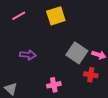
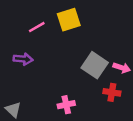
pink line: (19, 16) -> (37, 27), moved
purple arrow: (28, 55) -> (23, 59), moved

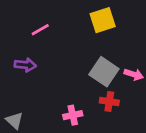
yellow square: (69, 20) -> (103, 20), moved
red cross: (112, 92) -> (109, 102), moved

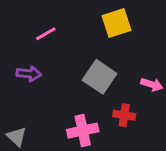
gray square: (104, 72) -> (100, 77), moved
pink cross: (73, 115) -> (83, 131), size x1.4

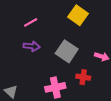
yellow square: (116, 23) -> (78, 15), turned -36
purple arrow: (29, 74) -> (32, 46), moved

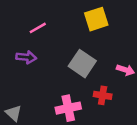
yellow square: (78, 15) -> (96, 19), turned 36
purple arrow: (32, 46) -> (26, 57), moved

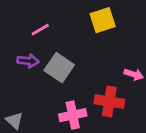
gray square: (82, 64) -> (59, 68), moved
red cross: (103, 95) -> (109, 102), size x1.5

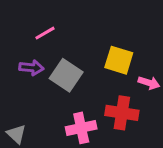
yellow square: (103, 20) -> (119, 60), moved, turned 35

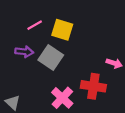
yellow square: (119, 60) -> (62, 30), moved
pink cross: (81, 128) -> (62, 98), turned -35

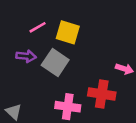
pink cross: (62, 98) -> (68, 107), turned -35

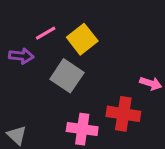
yellow square: (68, 32) -> (82, 39), turned 35
purple arrow: (26, 56) -> (21, 56), moved

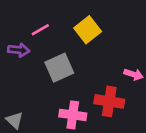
yellow square: (82, 39) -> (88, 30), moved
gray square: (67, 76) -> (59, 68), turned 32

